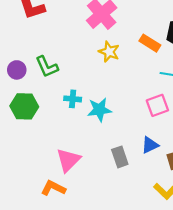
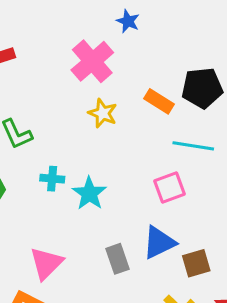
cyan star: (99, 110) -> (89, 193), turned -30
blue triangle: (150, 145) -> (159, 242), size x1.4

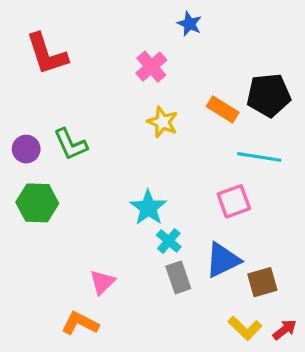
pink cross: (92, 61) -> (151, 67), size x0.7
cyan cross: (52, 179) -> (169, 241), moved, turned 35
pink triangle: (46, 263) -> (102, 282), size x0.7

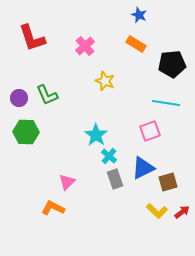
blue star: (189, 24) -> (139, 15), moved
pink cross: (151, 67) -> (85, 46), moved
orange rectangle: (223, 109) -> (136, 44), moved

